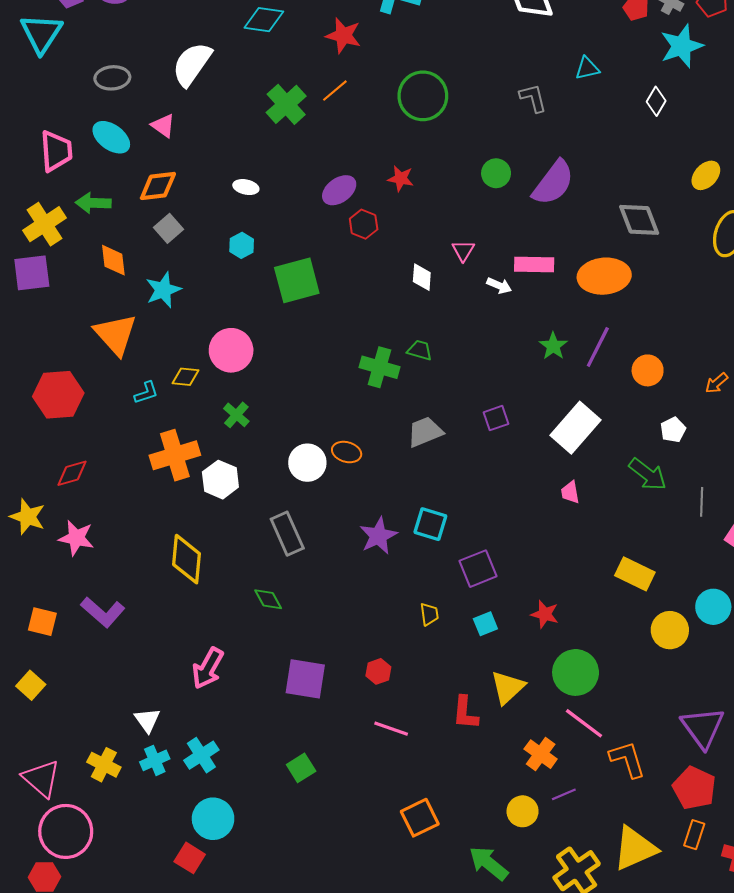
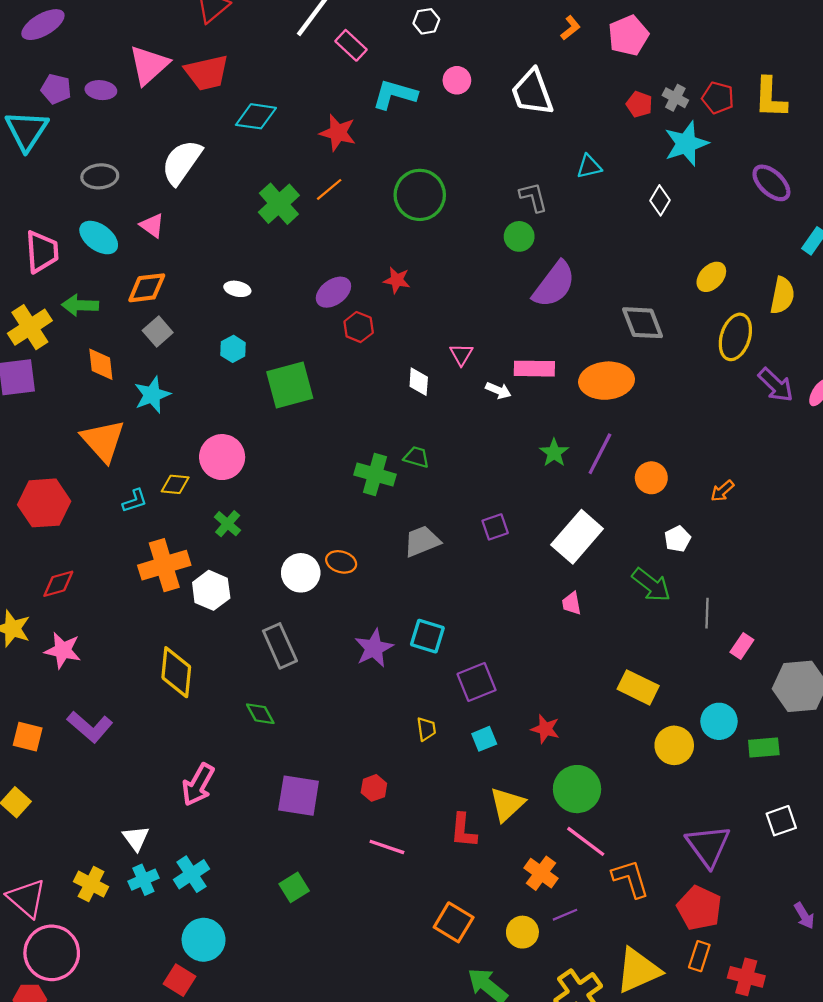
green circle: (496, 173) -> (519, 236), moved
orange square: (420, 818) -> (454, 922), moved, turned -33

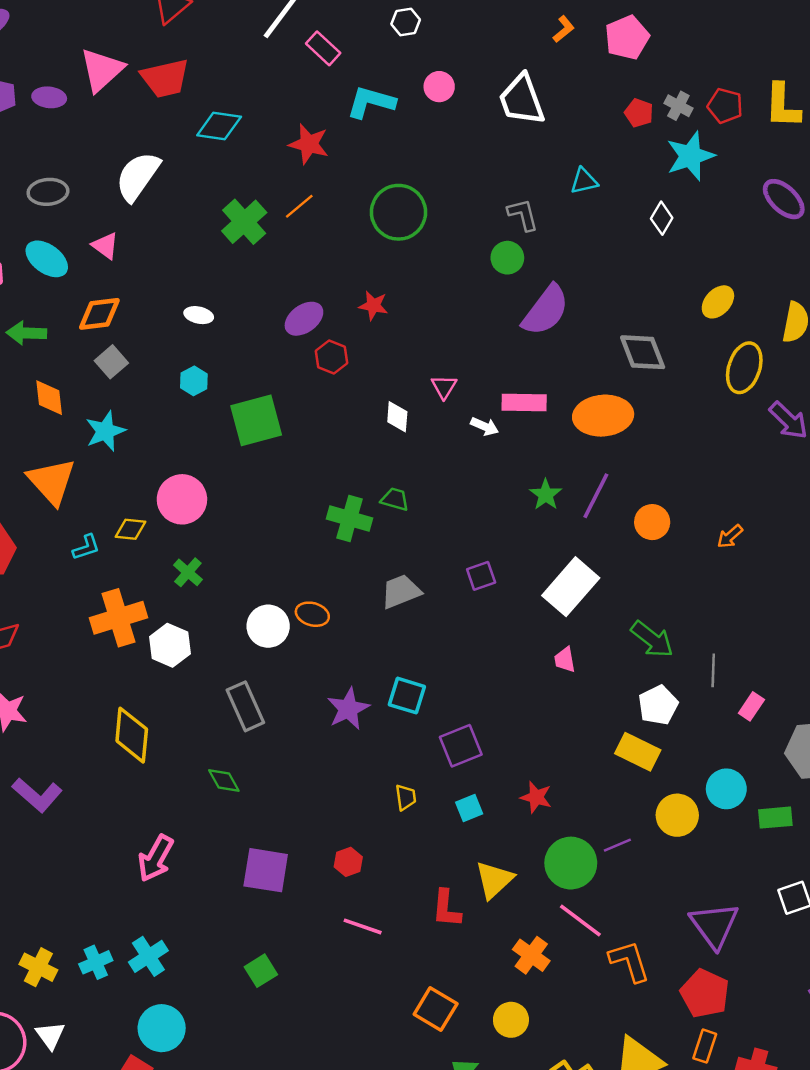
white pentagon: (677, 539) -> (658, 705), moved, size x1.4
white triangle: (136, 838) -> (50, 1035), moved
purple line: (565, 915) -> (617, 845), moved

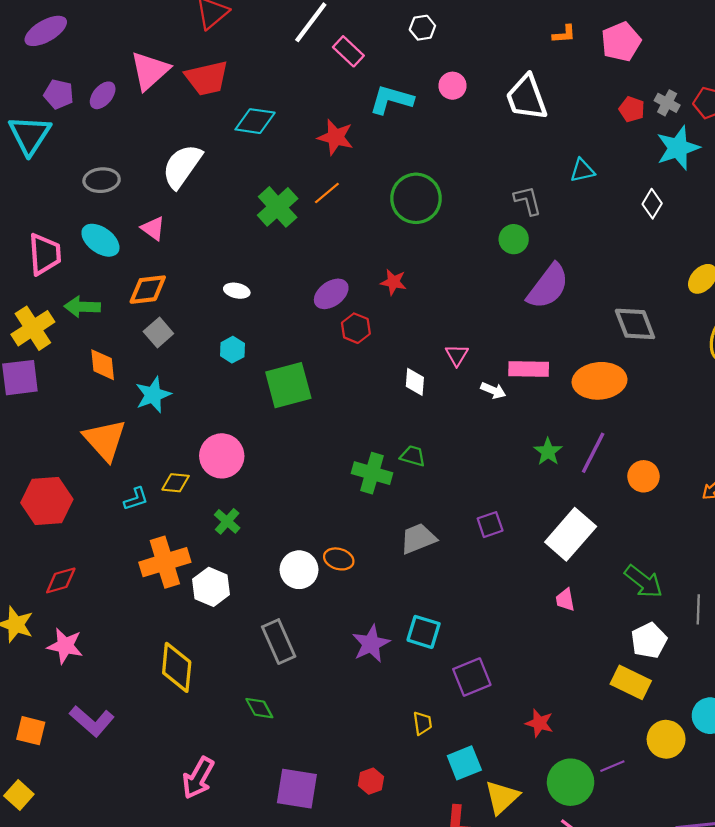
orange L-shape: (564, 29) -> (564, 34), turned 35
purple ellipse: (49, 97) -> (103, 95), turned -56
cyan square: (469, 808) -> (464, 763), moved, size x1.4

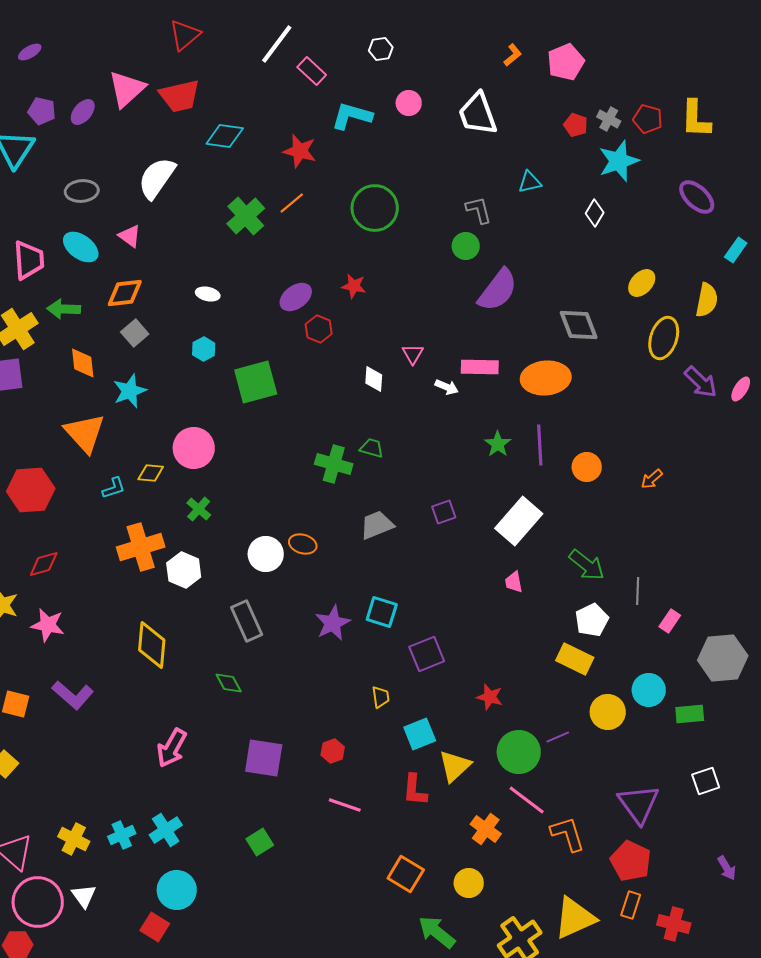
purple ellipse: (46, 31) -> (30, 52), size x0.6
orange L-shape: (564, 34) -> (513, 55), turned -35
purple line: (593, 453) -> (540, 445), turned -30

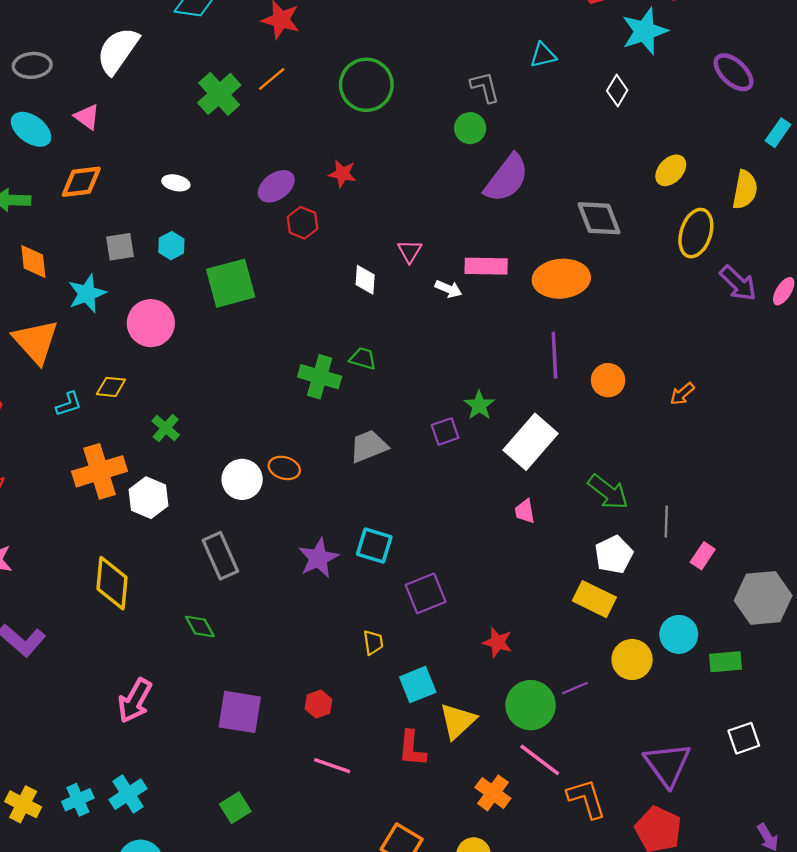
gray square: (135, 333) -> (120, 247), moved, turned 32
green star: (498, 444) -> (479, 405), moved
pink circle: (194, 448) -> (151, 323), moved

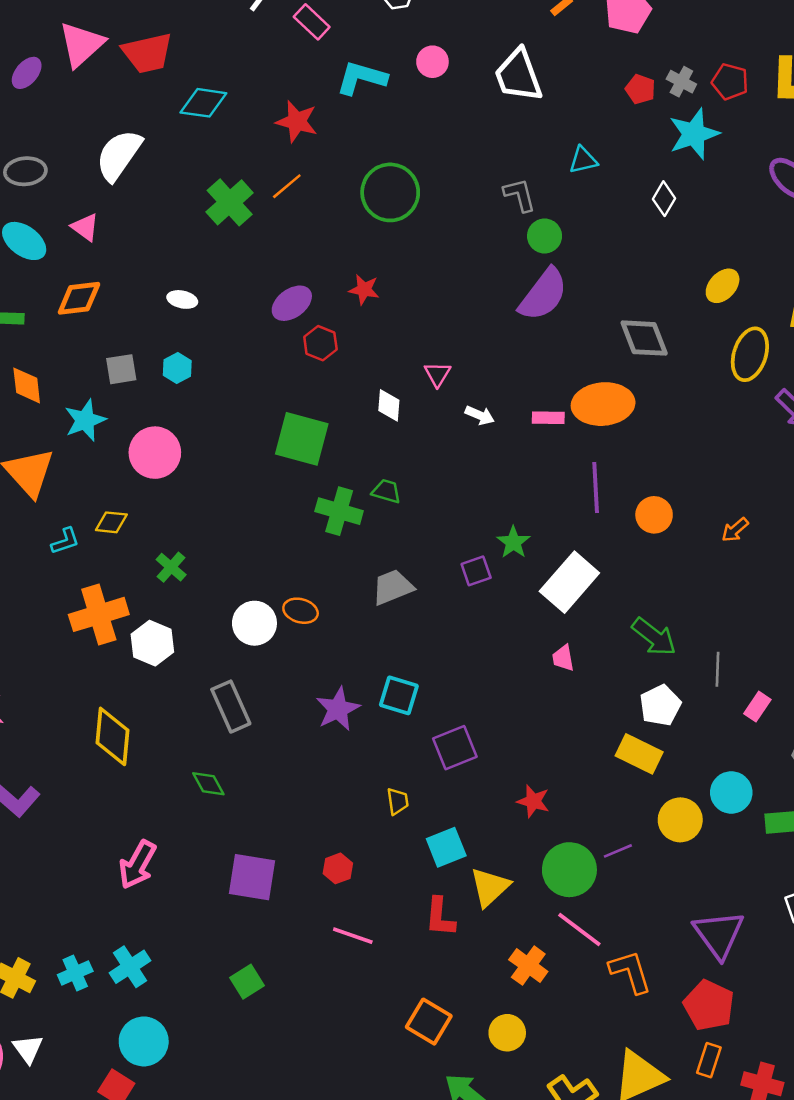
green circle: (470, 128) -> (545, 236), moved
pink rectangle: (486, 266) -> (548, 418), moved, size x0.7
green square: (231, 283) -> (302, 439), moved, turned 30

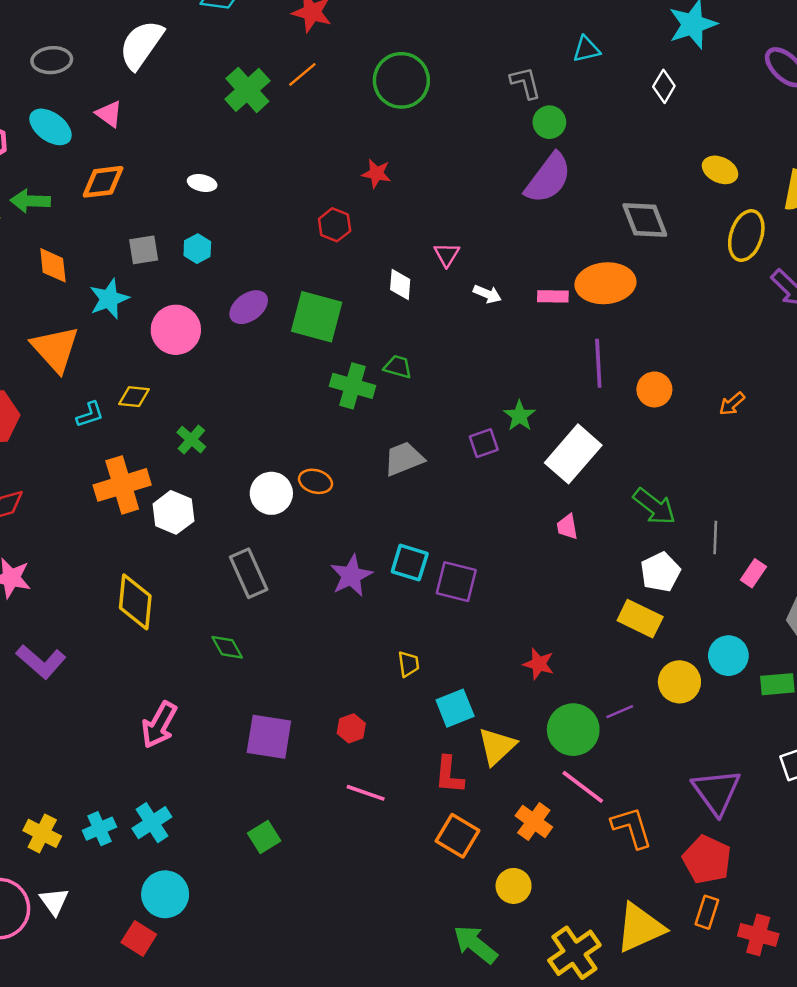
yellow ellipse: (723, 286) -> (720, 170), turned 72
purple ellipse: (292, 303) -> (249, 307), moved
purple square: (455, 748) -> (456, 582), moved, turned 36
orange square: (429, 1022) -> (457, 836), moved

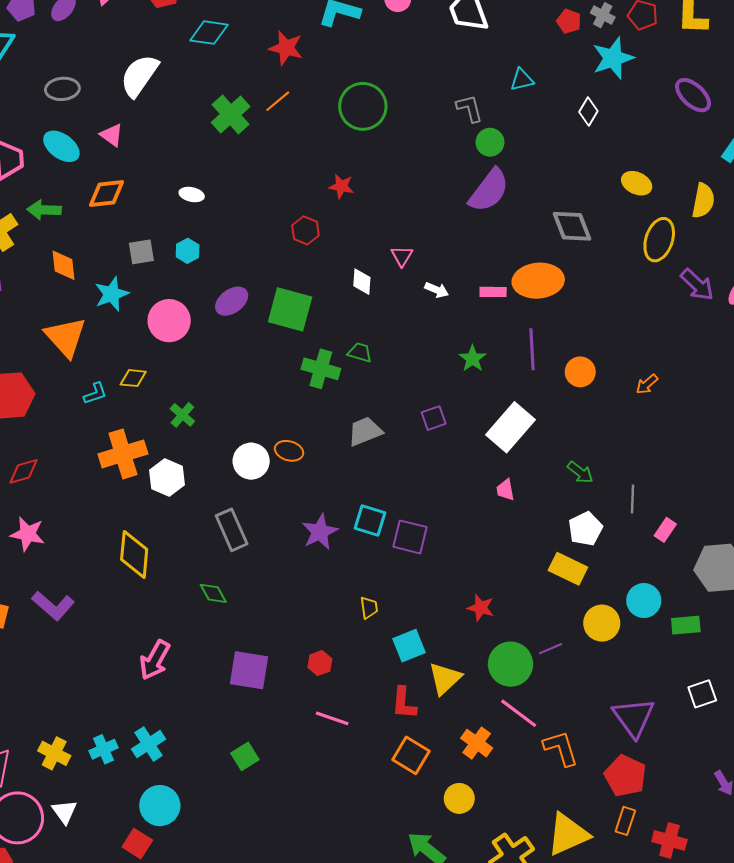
green star: (520, 416) -> (473, 359), moved
green arrow: (654, 506) -> (580, 472), size x0.7

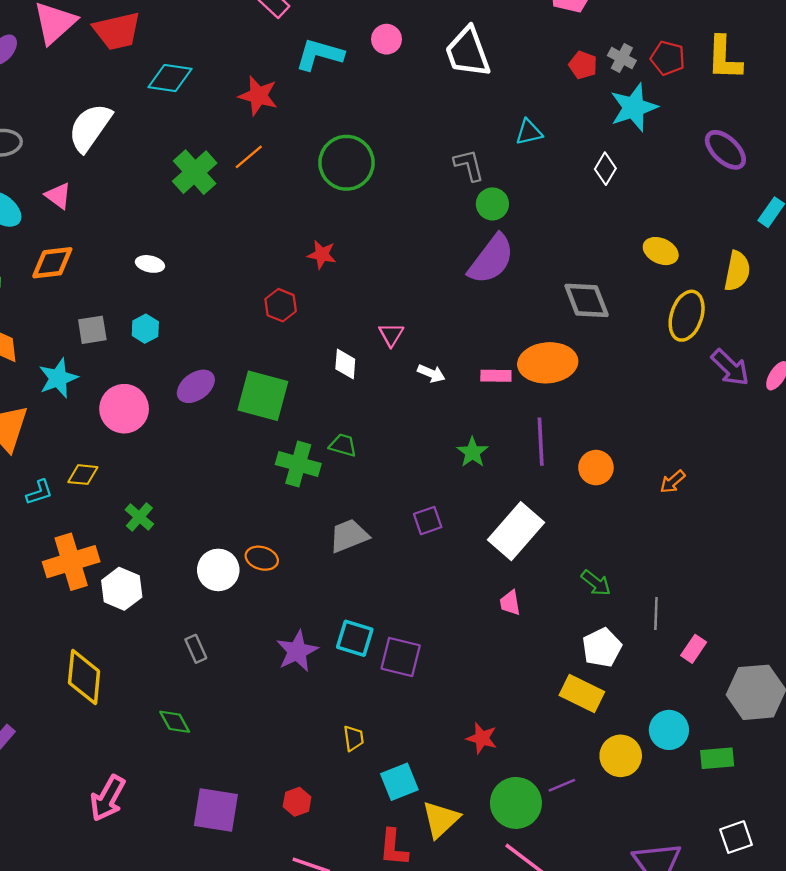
gray rectangle: (232, 530) -> (196, 649), size x0.6

